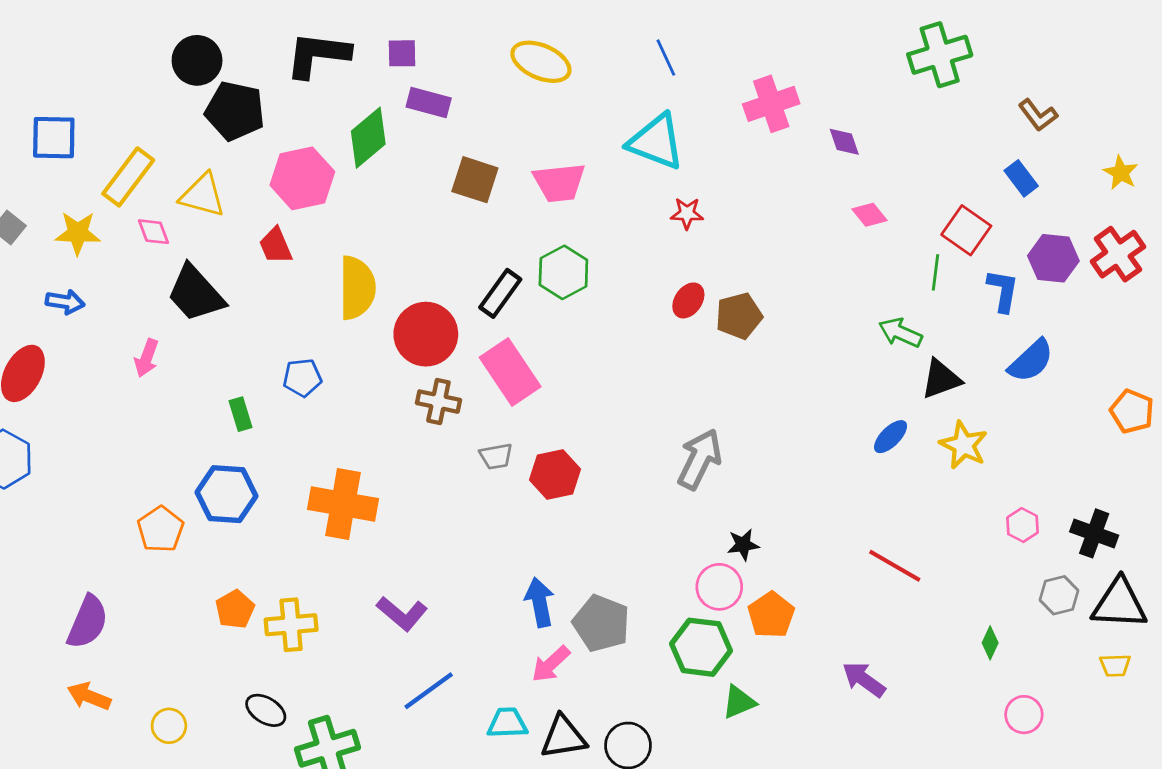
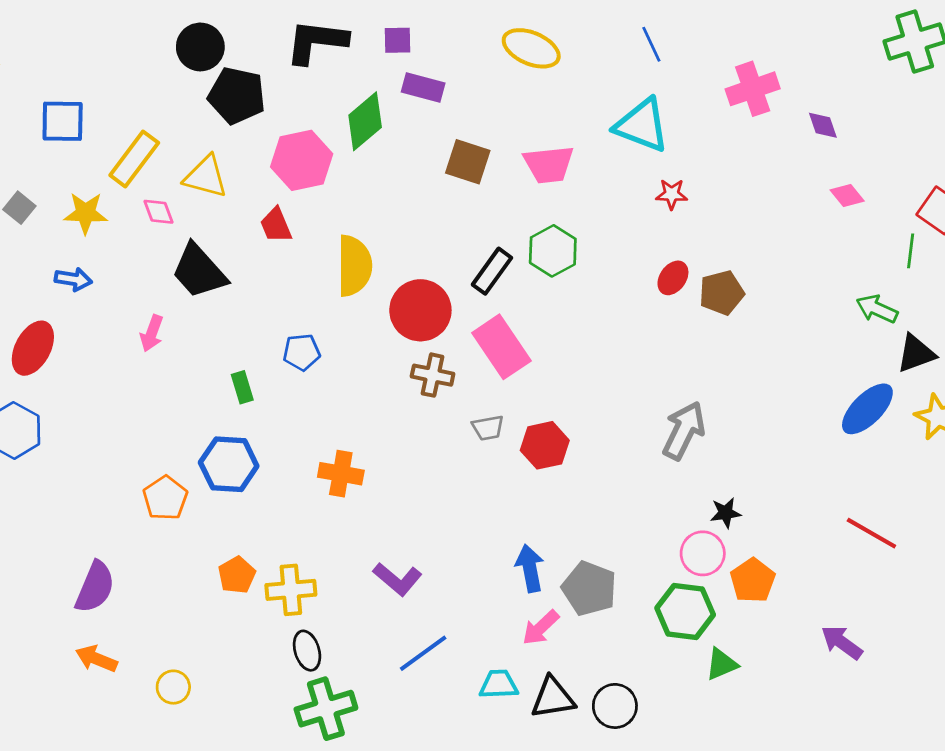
blue ellipse: (891, 437) -> (867, 409), size x1.6
orange cross: (343, 504) -> (341, 474), size x0.7
black ellipse: (266, 710) -> (307, 651), moved, turned 42

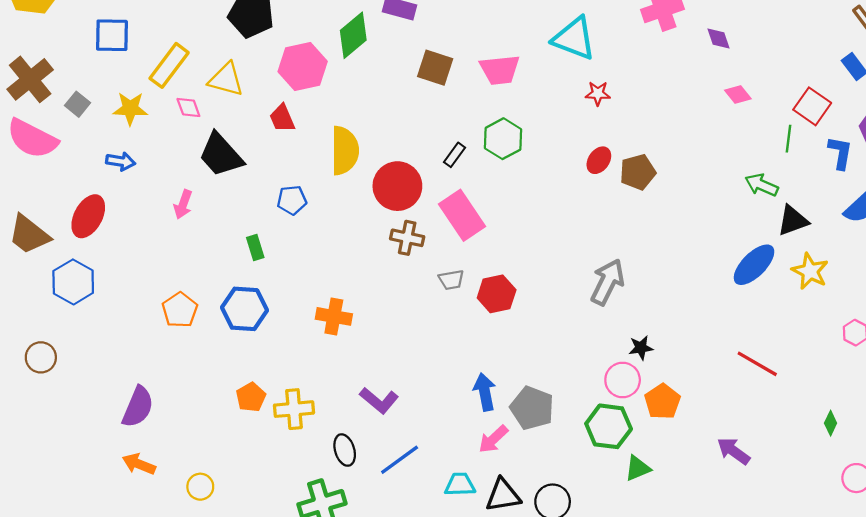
black rectangle: (492, 271) -> (455, 155), size x0.7
blue pentagon: (302, 352) -> (292, 200), moved
orange pentagon: (165, 498) -> (180, 310), moved
black ellipse: (307, 651) -> (345, 450), moved

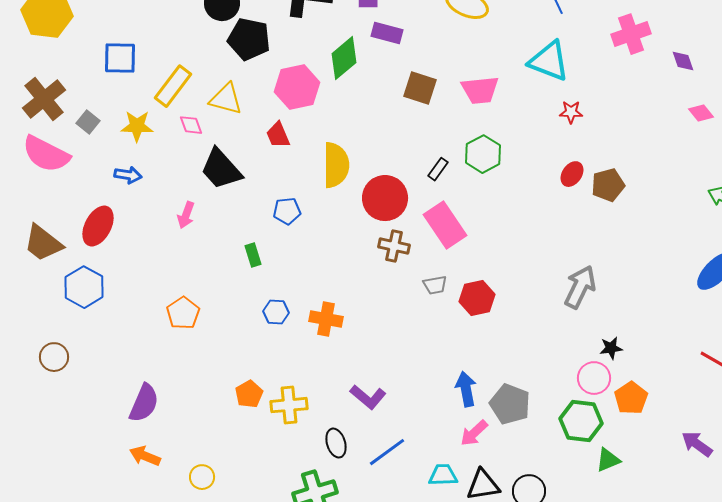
blue hexagon: (244, 309) -> (276, 312), moved, size x0.6

